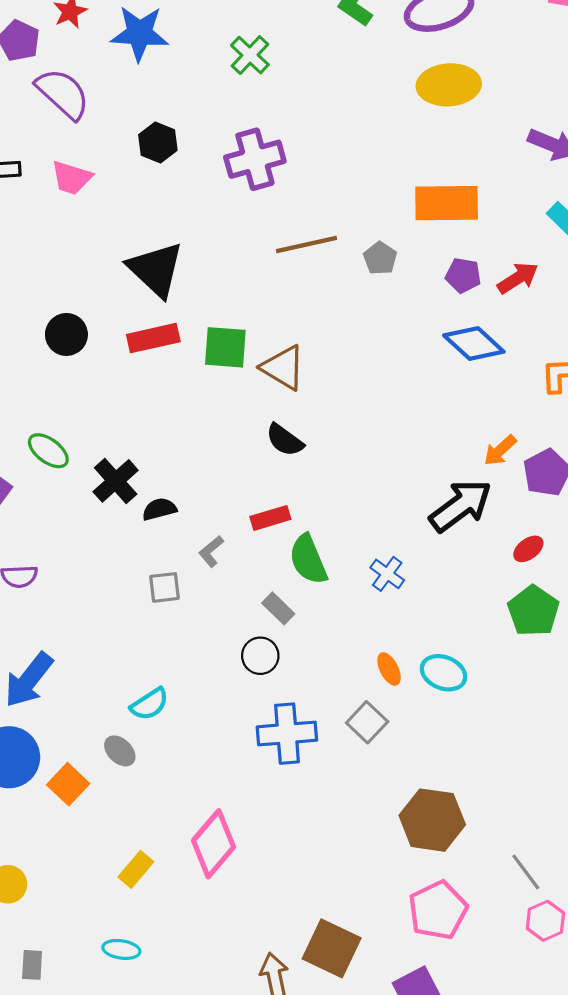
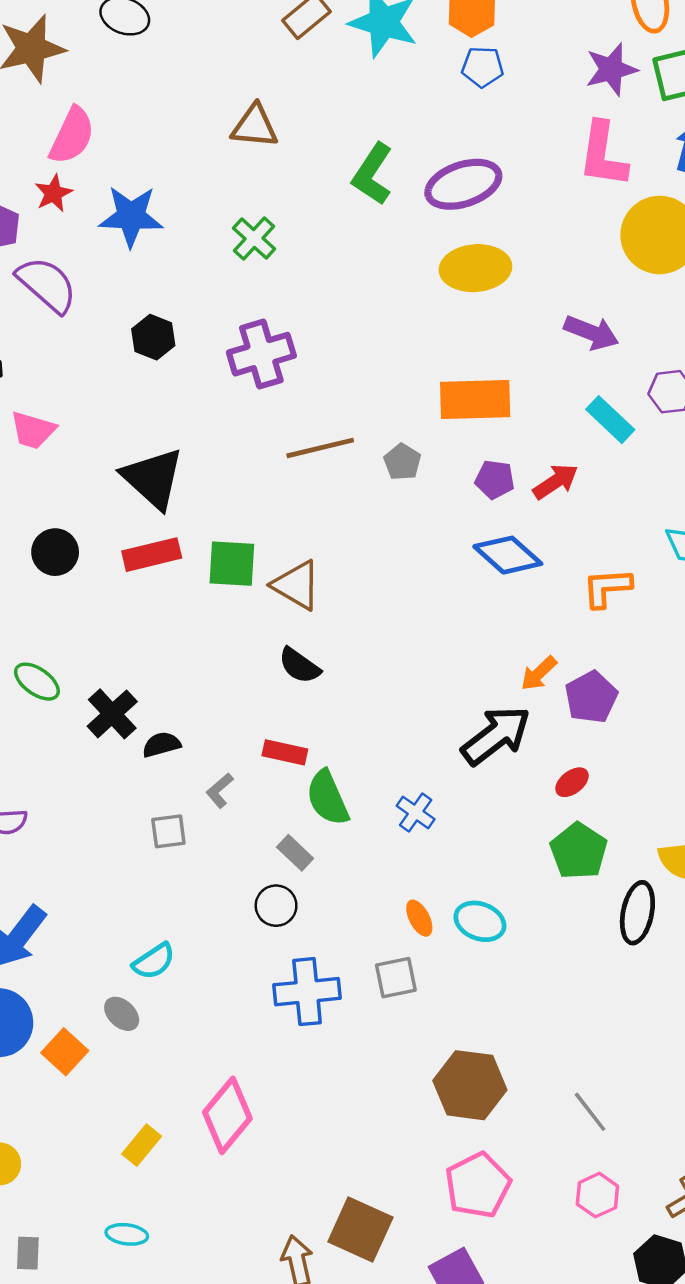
pink trapezoid: (71, 178) -> (33, 430), moved
red rectangle: (270, 518) -> (285, 752), turned 30
gray square: (367, 722) -> (396, 978), turned 36
gray line: (526, 872) -> (590, 1112), moved

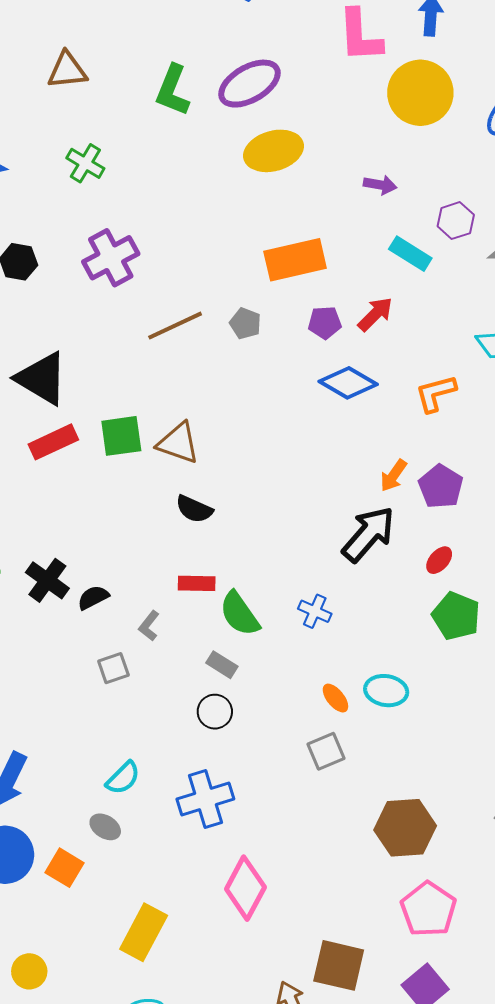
purple arrow: (591, 333) -> (380, 185), size x0.7
blue cross: (307, 992) -> (205, 799), moved
pink diamond: (227, 1115) -> (245, 888), moved
yellow rectangle: (142, 1145) -> (144, 932), size x1.6

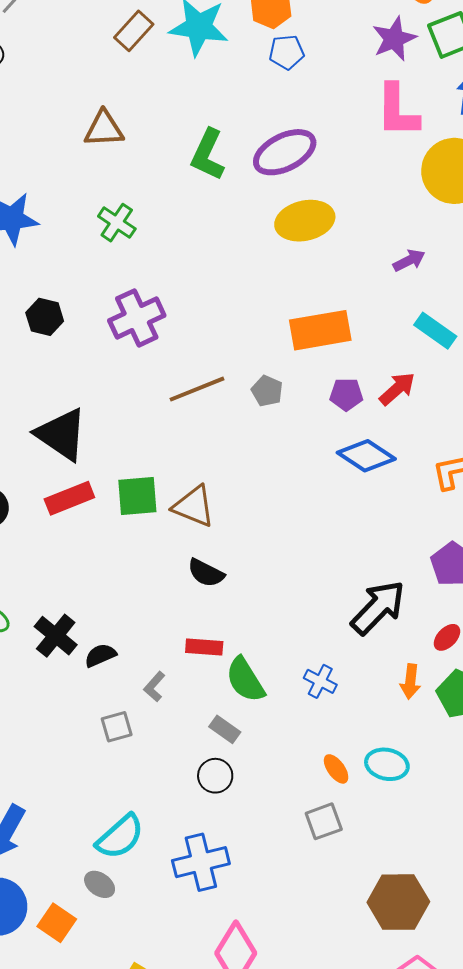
purple arrow: (380, 185) -> (409, 260), turned -40
orange arrow: (393, 476) -> (410, 682), moved, turned -32
cyan semicircle: (123, 778) -> (120, 837), size x1.4

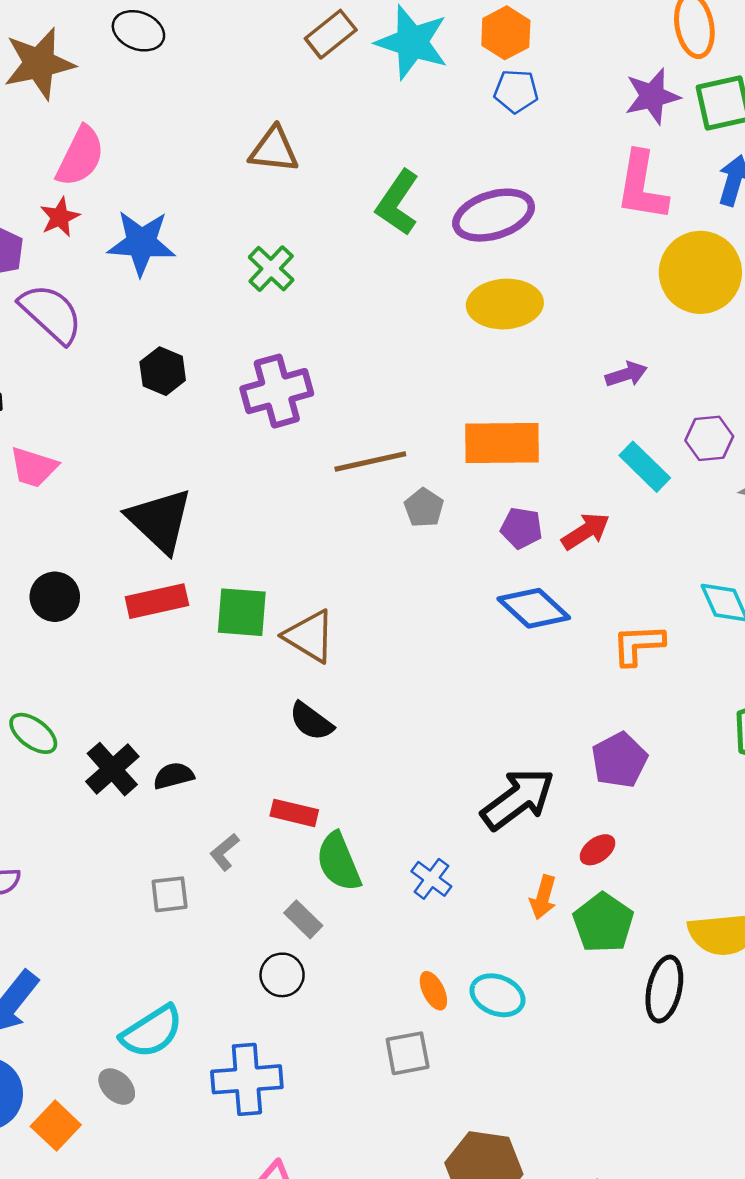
brown line: (197, 389) -> (370, 461), moved
black semicircle: (100, 655) -> (174, 776), moved

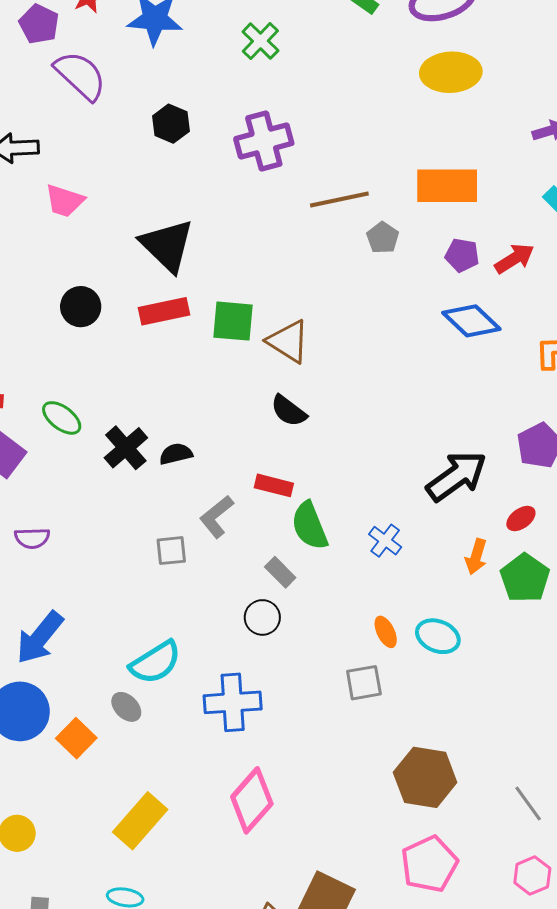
gray L-shape: (224, 852) -> (217, 517), size x1.4

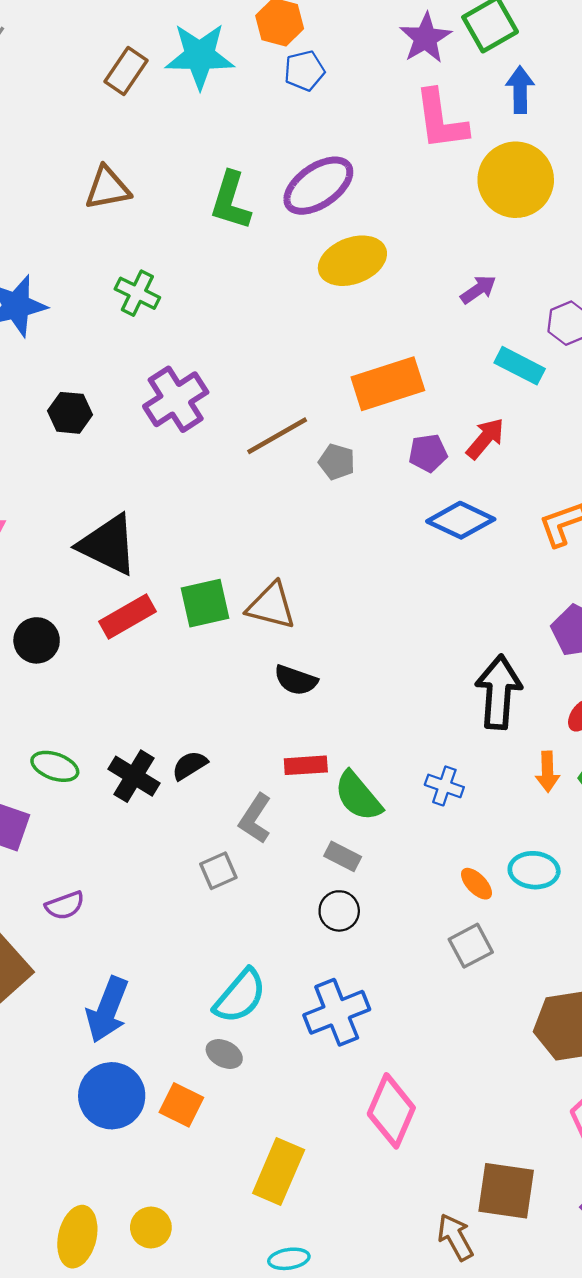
black arrow: (457, 476) -> (499, 692), turned -32

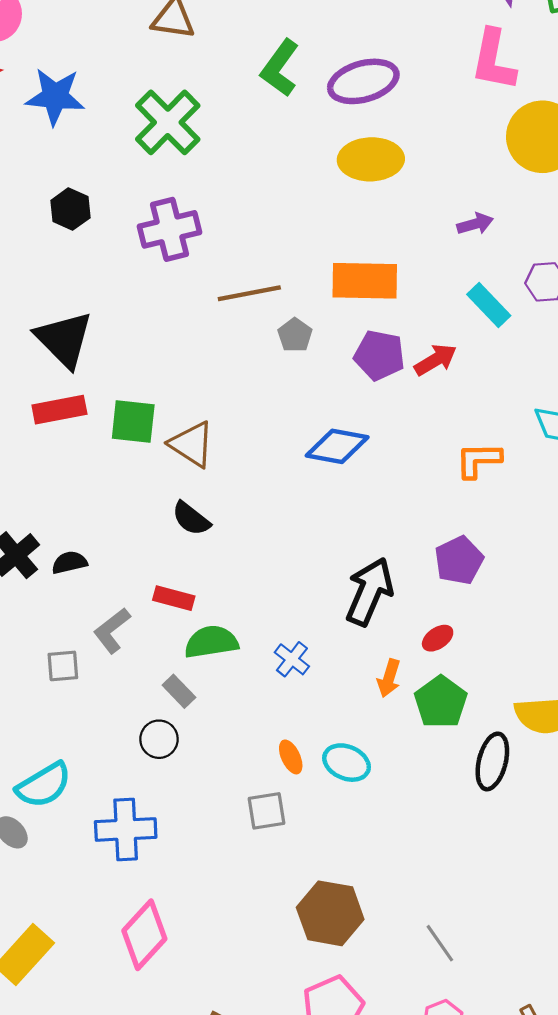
green cross: (137, 293) -> (168, 122), size x1.6
purple pentagon: (428, 453) -> (379, 355), size x1.4
blue diamond: (461, 520) -> (337, 446), moved, turned -34
green semicircle: (358, 796) -> (211, 642), turned 102

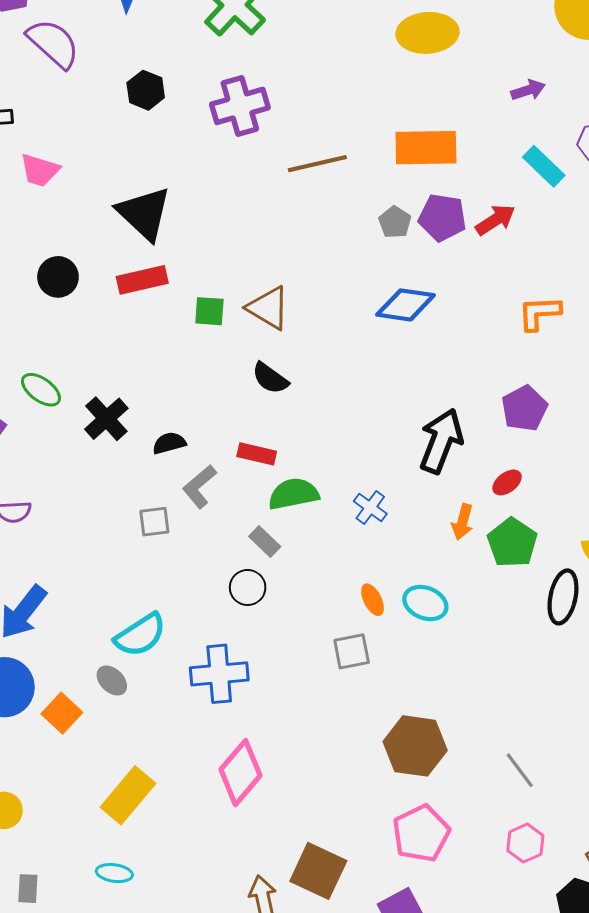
gray pentagon: (295, 335) -> (395, 222), moved
green square: (133, 421) -> (209, 311), moved, size x0.7
black semicircle: (69, 562) -> (169, 443), moved

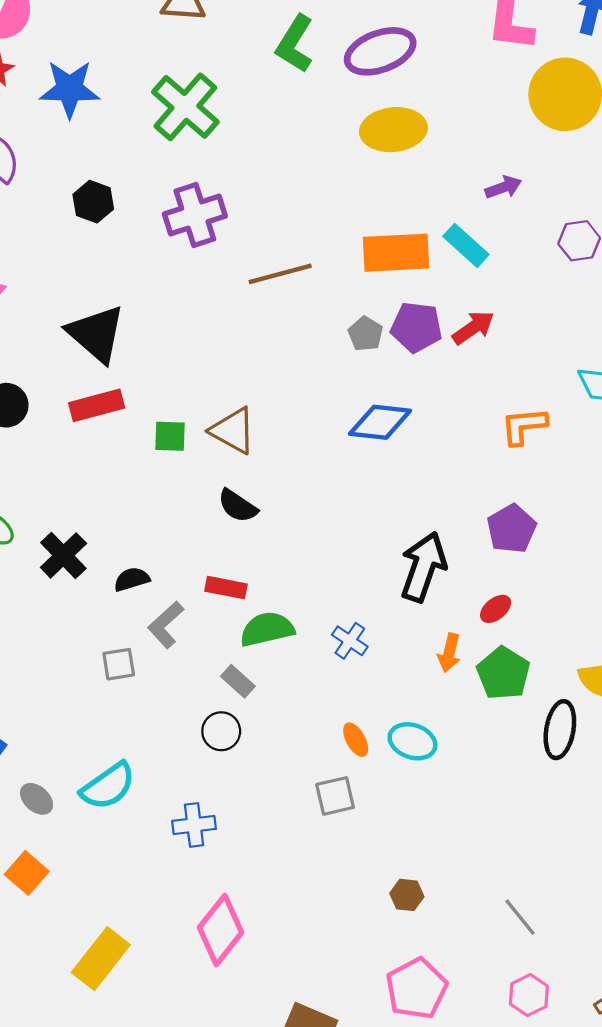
cyan rectangle: (544, 166) -> (466, 245), moved
blue cross: (219, 674) -> (194, 825), size x0.7
gray ellipse: (112, 681) -> (37, 799), moved
brown hexagon: (415, 746) -> (407, 895), size x0.5

